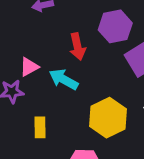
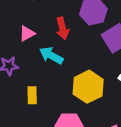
pink triangle: (29, 67) -> (27, 33), moved

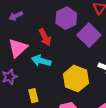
pink triangle: (27, 33) -> (18, 48), size x1.5

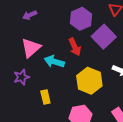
red arrow: (45, 37) -> (75, 47), moved

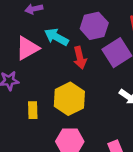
cyan arrow: (54, 62) -> (56, 37), moved
yellow hexagon: (89, 81) -> (69, 99), moved

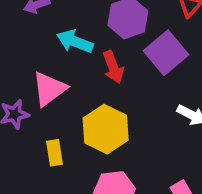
pink triangle: (27, 48) -> (49, 89), moved

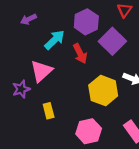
cyan arrow: (75, 41) -> (55, 40), turned 120
yellow hexagon: (106, 129) -> (103, 91), moved

